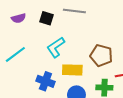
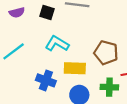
cyan L-shape: (56, 47) -> (57, 44), turned 65

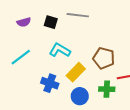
yellow rectangle: (75, 68) -> (76, 72), turned -48

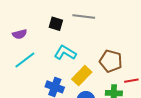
purple semicircle: (24, 22) -> (20, 34), moved

